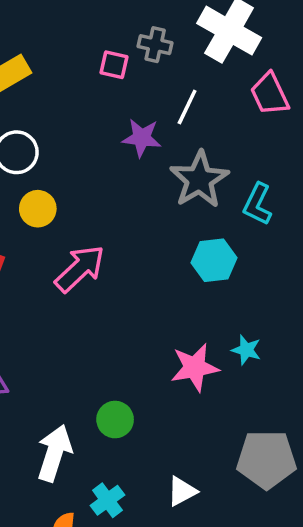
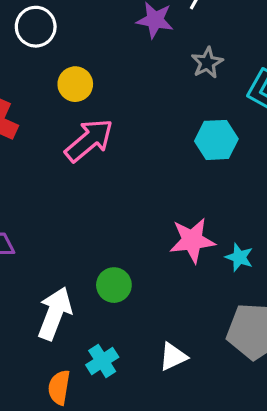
gray star: (199, 179) -> (207, 63), size x0.6
yellow circle: (38, 209) -> (75, 84), moved
cyan star: (246, 350) -> (239, 257), moved

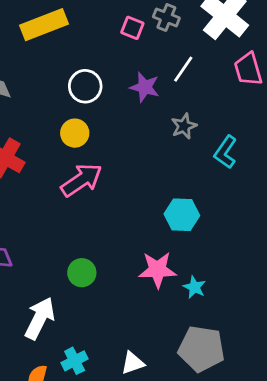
white circle: (36, 27) -> (85, 86), moved
cyan hexagon: (216, 140) -> (182, 215), moved
green circle: (114, 285) -> (82, 273), moved

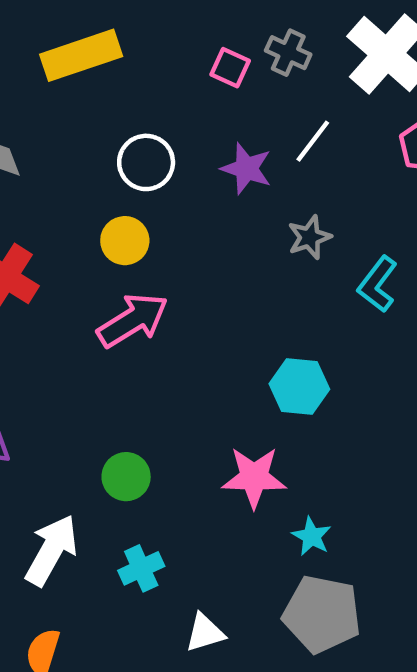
cyan star: (194, 287) -> (312, 536), moved
cyan cross: (75, 361) -> (141, 568), moved

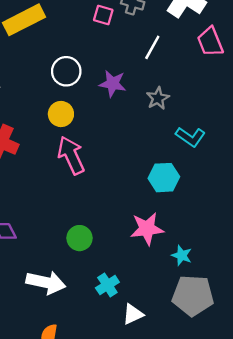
purple star: (246, 169) -> (113, 84), moved
cyan L-shape: (378, 284) -> (190, 137), moved, turned -84
pink arrow: (133, 320) -> (71, 155), turned -75
white arrow: (51, 550) -> (46, 282), turned 81
cyan cross: (141, 568) -> (107, 285), moved

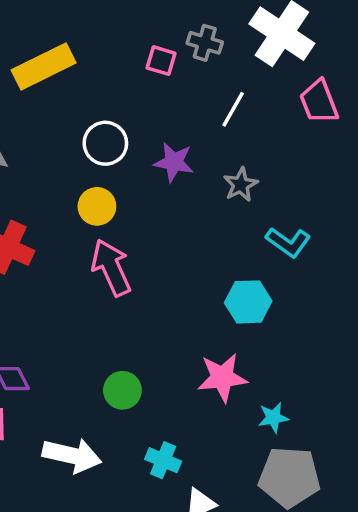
cyan star: (182, 255) -> (273, 418), turned -30
cyan cross: (107, 285) -> (163, 460), turned -35

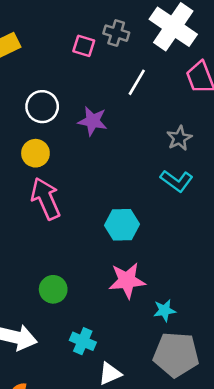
gray star: (241, 185) -> (179, 138), moved
cyan hexagon: (248, 302) -> (122, 225), moved

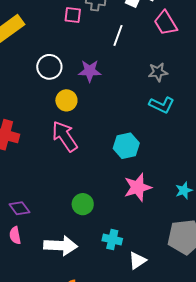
gray star: (179, 138) -> (158, 72), turned 30
yellow circle: (35, 153) -> (66, 100), moved
cyan star: (164, 310) -> (184, 190), moved

